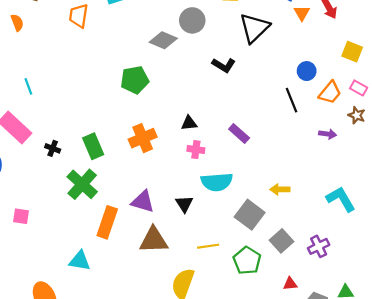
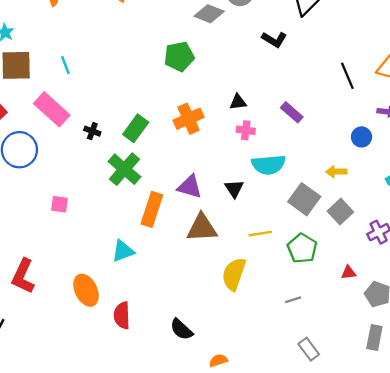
blue circle: (307, 71) -> (362, 137), moved
green rectangle: (93, 146) -> (136, 128), turned 60
gray square: (282, 241) -> (340, 212), moved
cyan triangle: (80, 261) -> (123, 251), turned -30

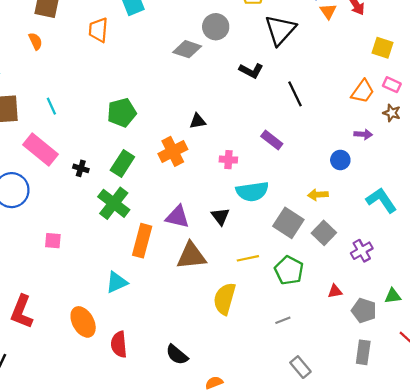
green pentagon: (179, 57) -> (122, 113), moved
black line: (347, 76) -> (295, 94), moved
black triangle: (238, 102) -> (198, 121), moved

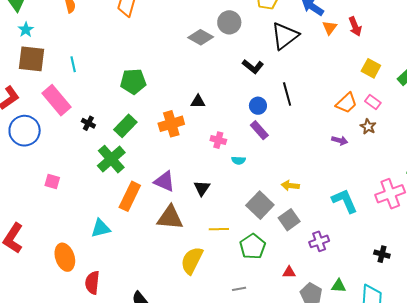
blue circle: (340, 160) -> (258, 106), moved
cyan semicircle: (252, 191) -> (238, 160), moved, size x0.5

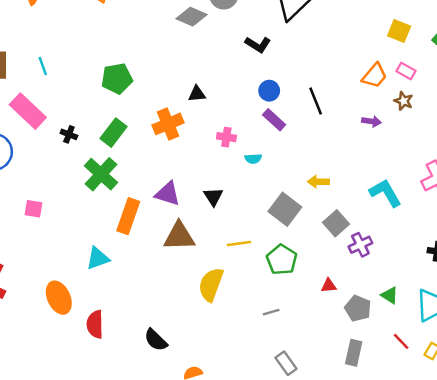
black line: (287, 94) -> (316, 101), moved
gray square: (289, 220) -> (336, 223), moved
green triangle: (339, 286) -> (390, 295), turned 35

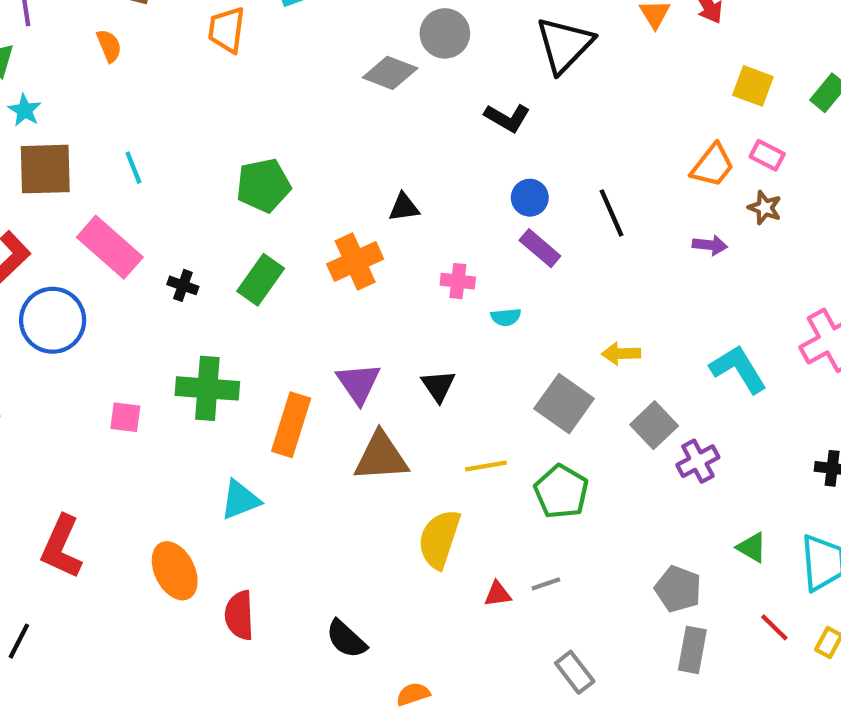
green cross: (101, 174) -> (207, 388), moved, turned -36
purple triangle: (168, 194) -> (359, 383), turned 40
red triangle: (329, 286) -> (498, 594), moved
gray pentagon: (358, 308) -> (678, 589), moved

